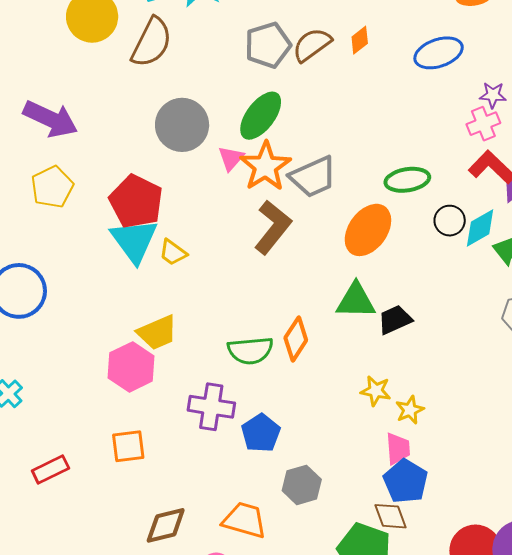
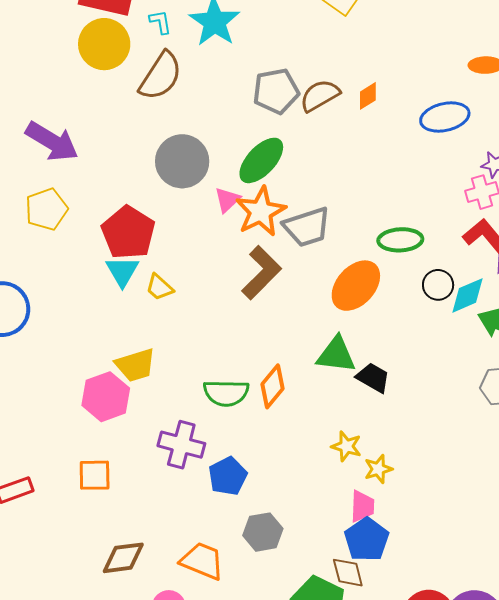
cyan triangle: (134, 241) -> (122, 271), size x0.7
black trapezoid: (395, 320) -> (373, 378), turned 48

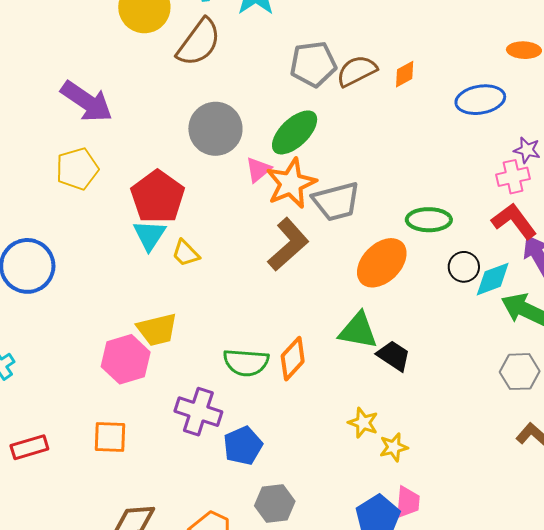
pink trapezoid: (362, 506) -> (408, 502), moved

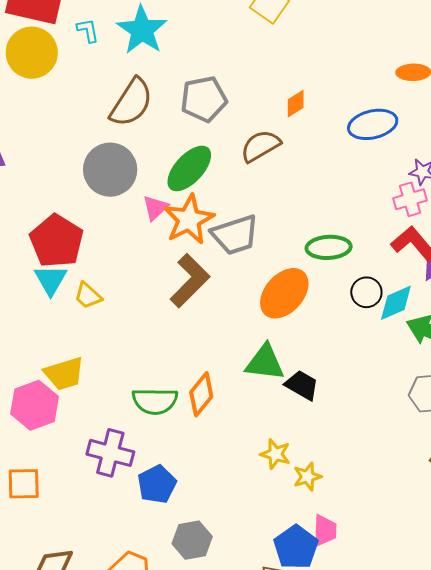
brown semicircle: (199, 42) -> (131, 103), moved
brown semicircle: (357, 71) -> (260, 146), moved

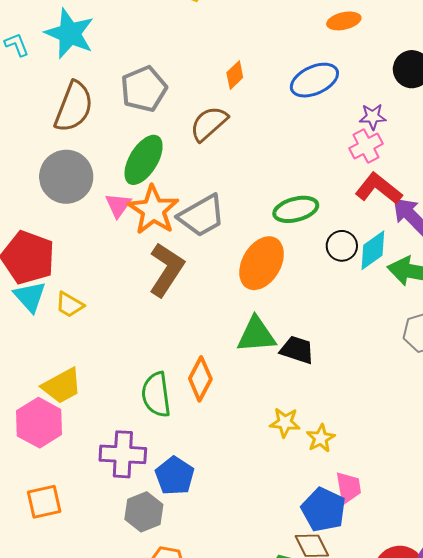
green semicircle: (155, 401) -> (156, 395), turned 93
gray hexagon: (192, 540) -> (144, 512), moved

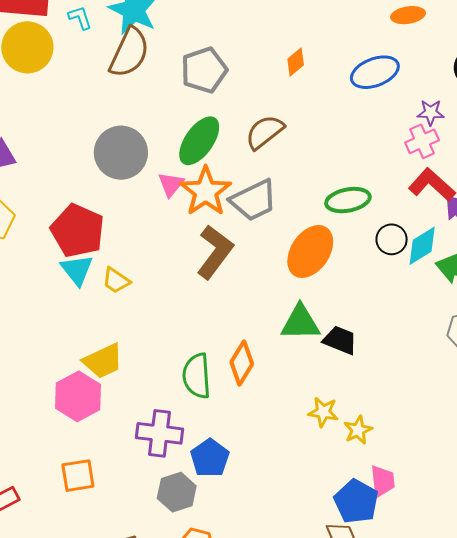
brown semicircle: (74, 107) -> (129, 53), moved
brown semicircle: (209, 124) -> (265, 132), moved

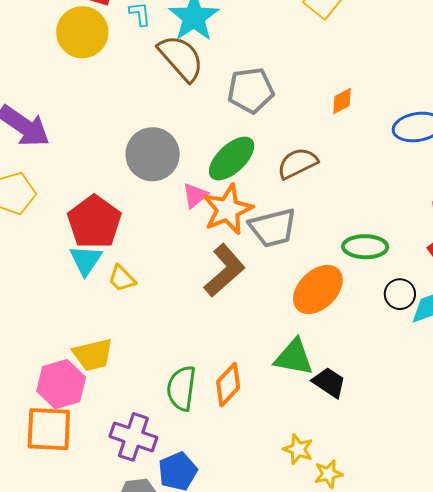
brown semicircle: (129, 53) -> (181, 58), turned -78
orange square: (78, 476) -> (49, 429), moved, size x1.4

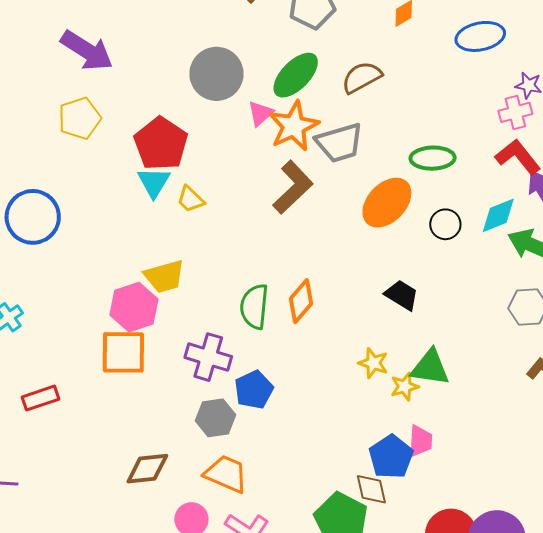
black circle: (400, 294) -> (445, 224), moved
green triangle: (294, 357) -> (430, 368), moved

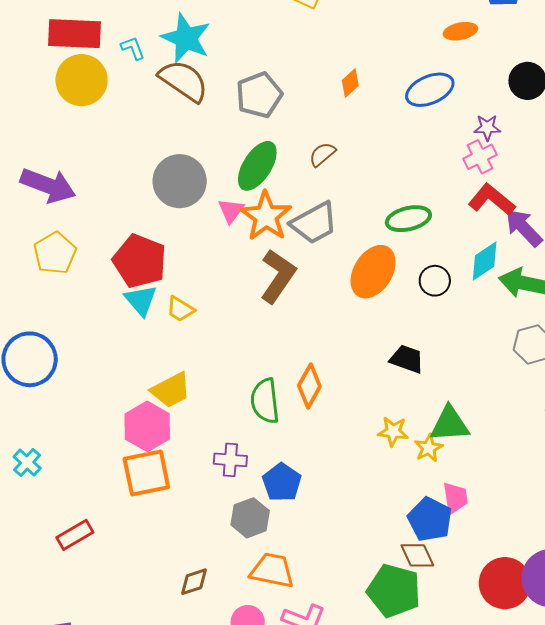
brown semicircle: (362, 77) -> (322, 154), size x0.7
purple cross: (208, 357) -> (230, 460), size x0.7
brown diamond: (147, 469) -> (194, 582), size x0.7

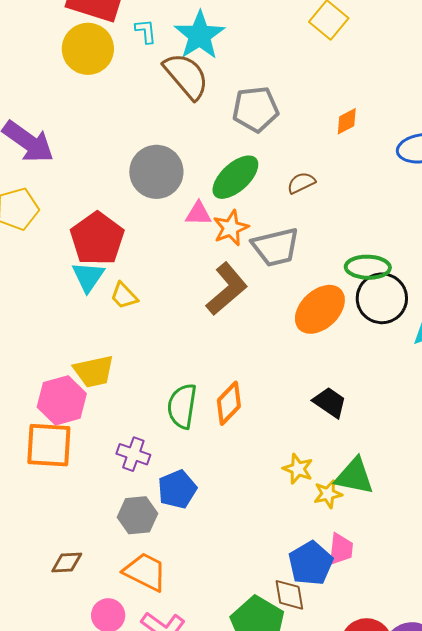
pink triangle: (231, 211) -> (198, 214), turned 40
orange star: (266, 216) -> (231, 228), size x0.7
black circle: (435, 281) -> (382, 298), moved, size x1.6

